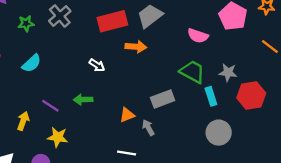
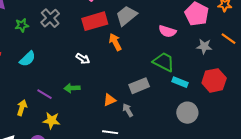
orange arrow: (136, 47) -> (115, 42), turned -120
gray star: (228, 72) -> (204, 46), moved
cyan rectangle: (211, 96) -> (180, 82), turned -49

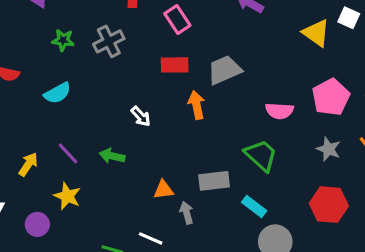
red rectangle: (95, 21) -> (175, 65), size x0.7
pink semicircle: (167, 31) -> (279, 111), turned -30
cyan rectangle: (180, 82) -> (254, 206), moved

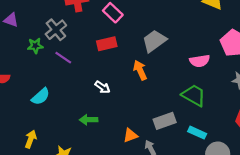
gray cross: (109, 41) -> (56, 30), moved
red rectangle: (175, 65) -> (107, 44), moved
cyan semicircle: (57, 93) -> (41, 96), moved
purple line: (68, 153) -> (63, 58), moved

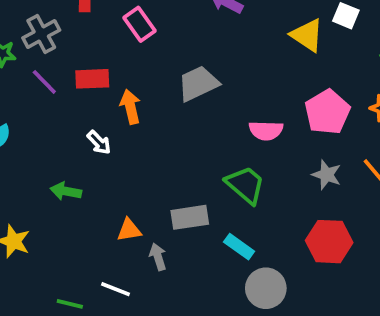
red rectangle: (107, 44) -> (92, 79), moved
orange arrow: (140, 70) -> (130, 107), moved

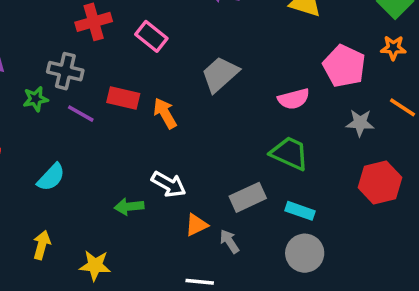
gray cross: (41, 34) -> (65, 71), turned -32
red rectangle: (92, 79) -> (123, 98), turned 32
white arrow: (99, 142) -> (169, 184), moved, size x1.4
gray circle: (266, 288) -> (305, 253), moved

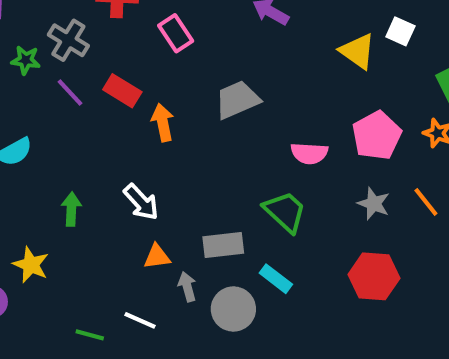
green arrow: (129, 207) -> (71, 209), moved, turned 80
gray circle: (305, 253) -> (233, 309), moved

